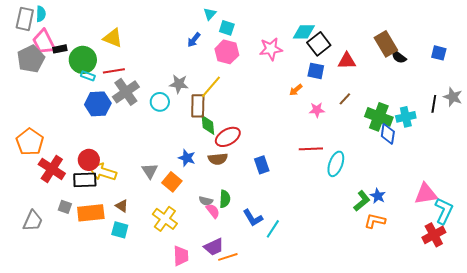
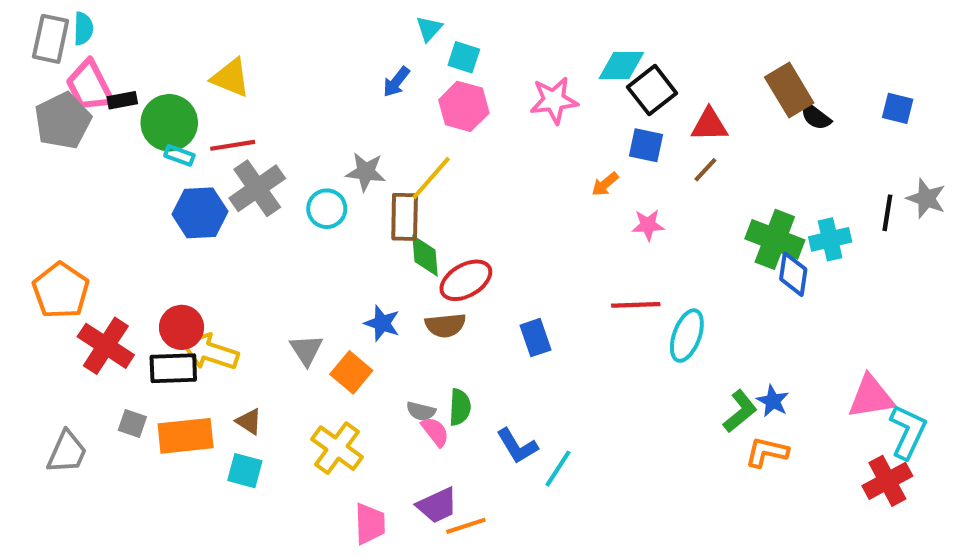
brown line: (345, 99) -> (705, 170), moved

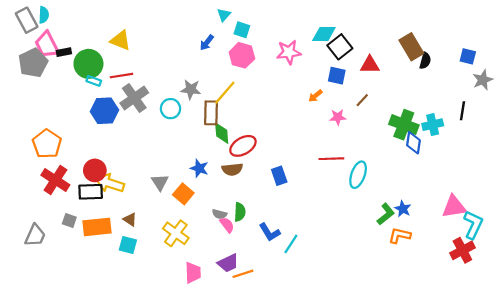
gray rectangle: (51, 39) -> (27, 20), turned -40
black semicircle: (816, 117) -> (425, 61), turned -112
brown line: (705, 170) -> (362, 100), moved
gray star: (926, 198) -> (483, 80), moved, turned 30
orange pentagon: (61, 291) -> (47, 144), moved

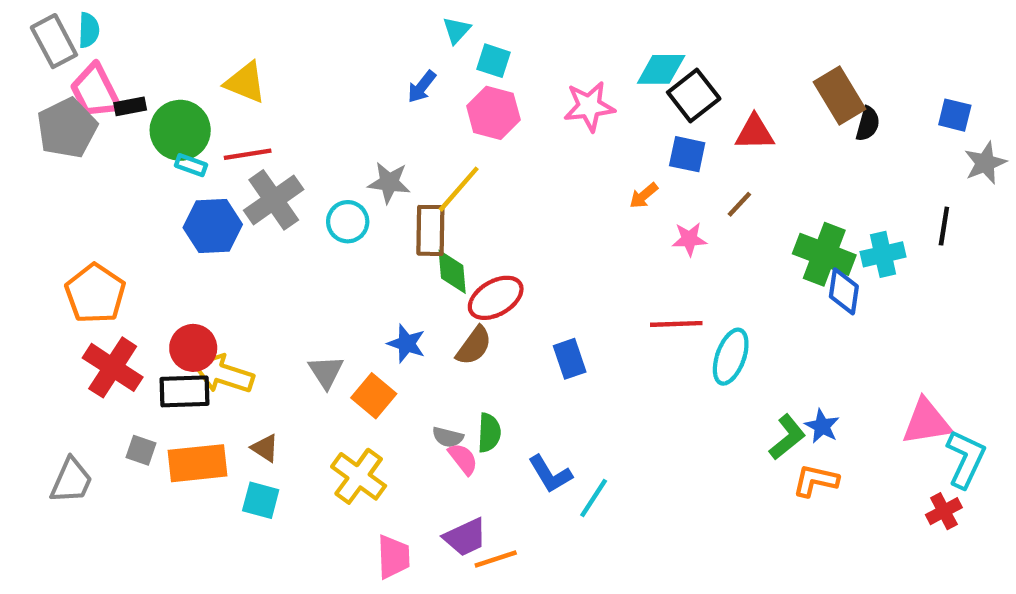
brown semicircle: (232, 169) -> (474, 346), turned -48
red cross: (462, 250) -> (944, 511), size x0.7

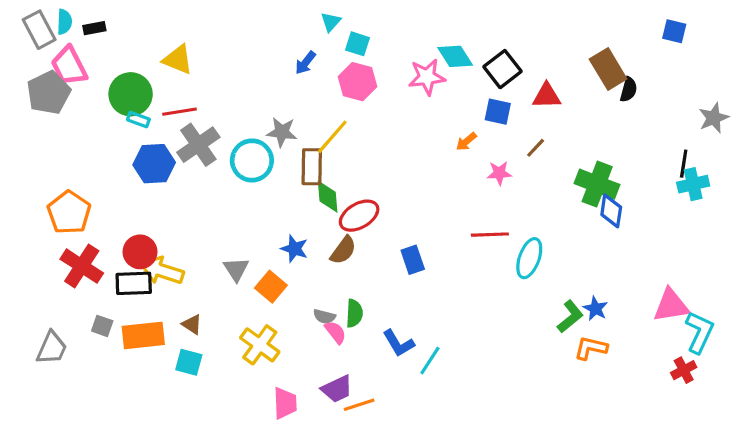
cyan diamond: (661, 69) -> (455, 56), moved, turned 57
black rectangle: (130, 106) -> (94, 28), moved
blue square: (955, 115) -> (674, 31), moved
cyan circle: (348, 222) -> (252, 160), size x1.4
cyan cross: (883, 254) -> (693, 184), moved

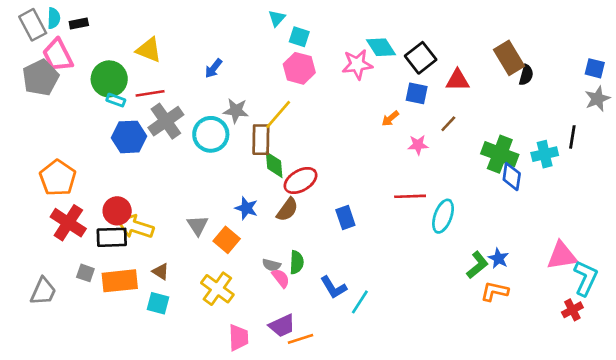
blue square: (674, 31) -> (595, 68), moved
blue arrow: (305, 63) -> (213, 68), moved
cyan cross: (693, 184) -> (545, 154), moved

